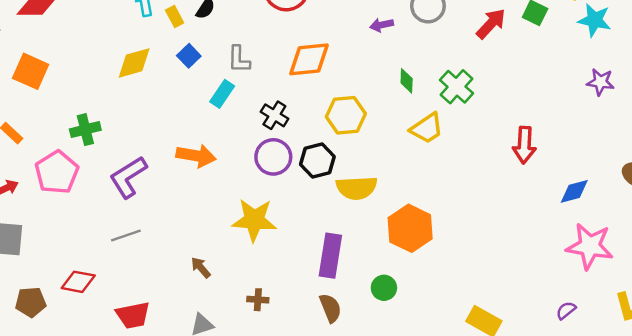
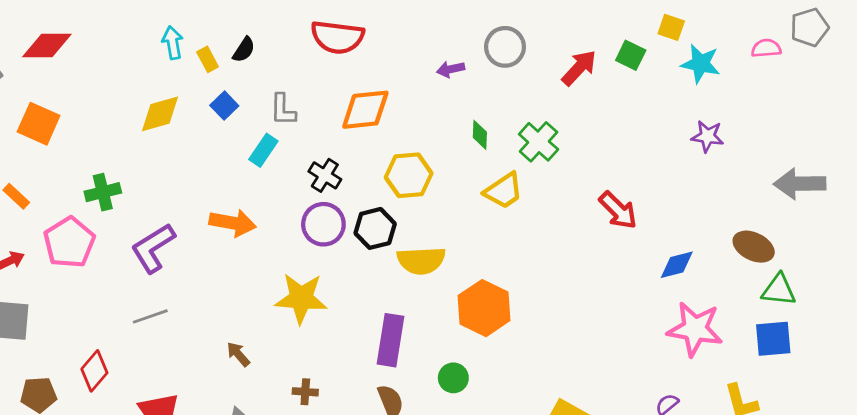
red arrow: (524, 145) -> (618, 210), turned -48
red diamond: (78, 282) -> (94, 371), turned -60

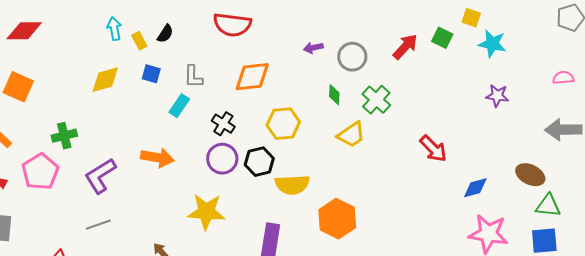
gray circle: (505, 47) -> (352, 57), moved
pink semicircle: (766, 48) -> (563, 78), moved
blue square: (224, 106) -> (151, 74), turned -30

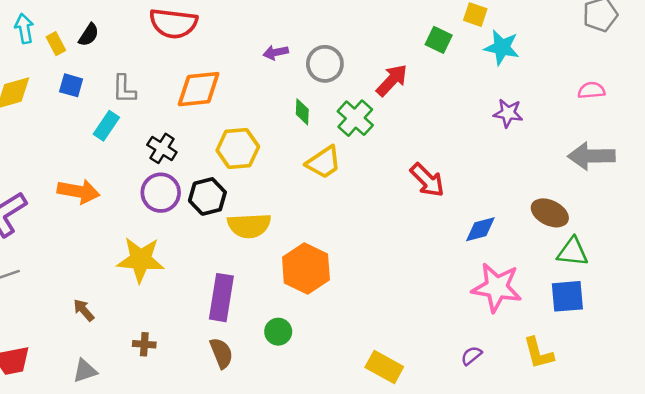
red arrow: (405, 47) -> (392, 80), moved

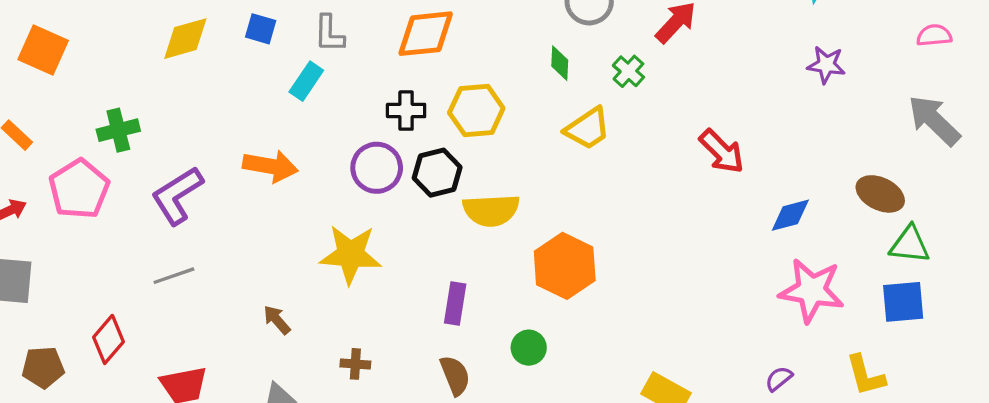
green cross: (355, 118) -> (628, 71), size x0.7
black cross: (162, 148) -> (406, 111), moved, turned -32
gray arrow: (591, 156) -> (934, 120), turned 45
purple rectangle: (221, 298) -> (455, 303), size x0.7

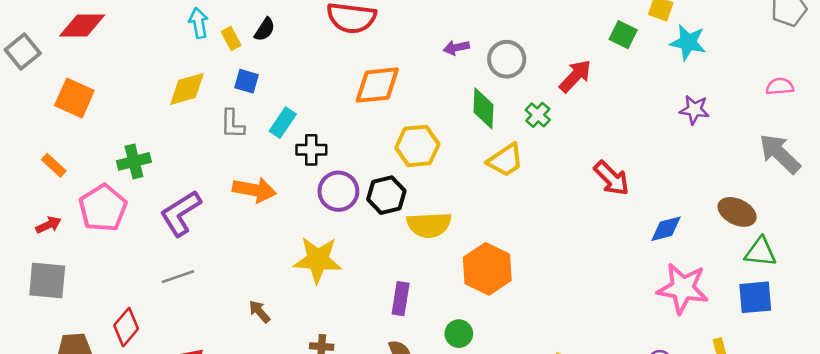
gray L-shape: (329, 34) -> (232, 124), moved
green diamond: (560, 63) -> (483, 108), size x1.5
black cross: (406, 111) -> (311, 150), moved

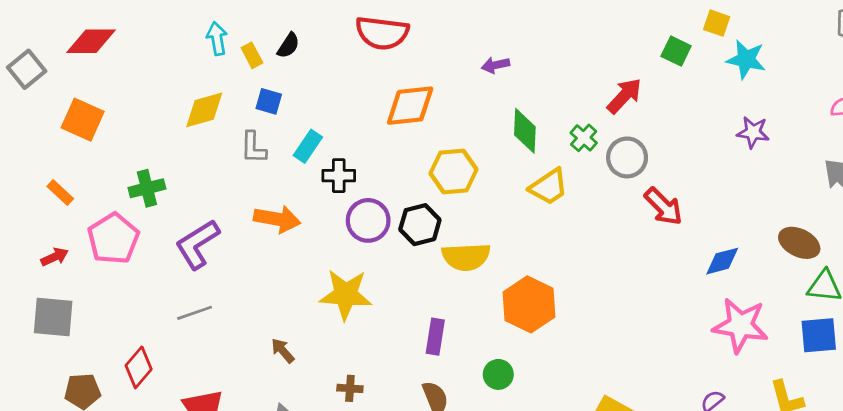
gray circle: (507, 59) -> (627, 157), moved

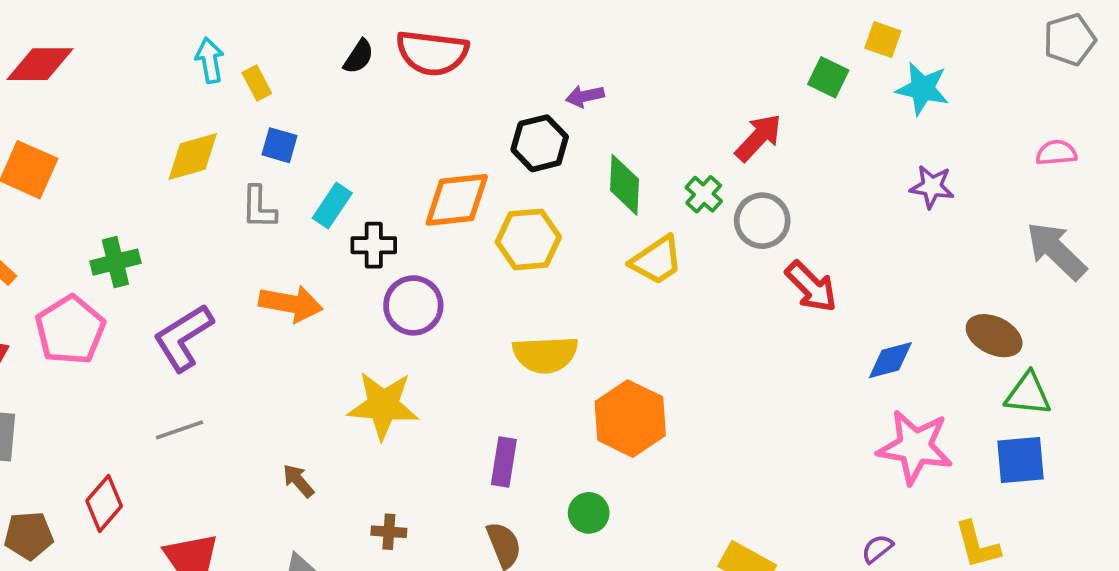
black semicircle: (288, 45) -> (359, 57), moved
orange diamond: (410, 106) -> (457, 200), moved
black hexagon: (420, 225) -> (540, 143), moved

